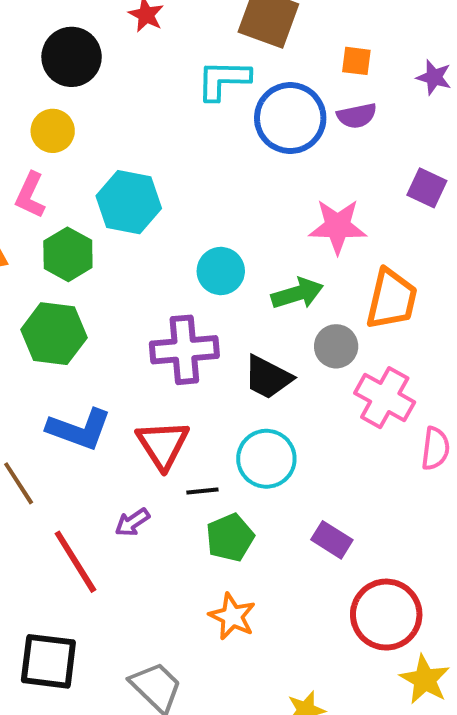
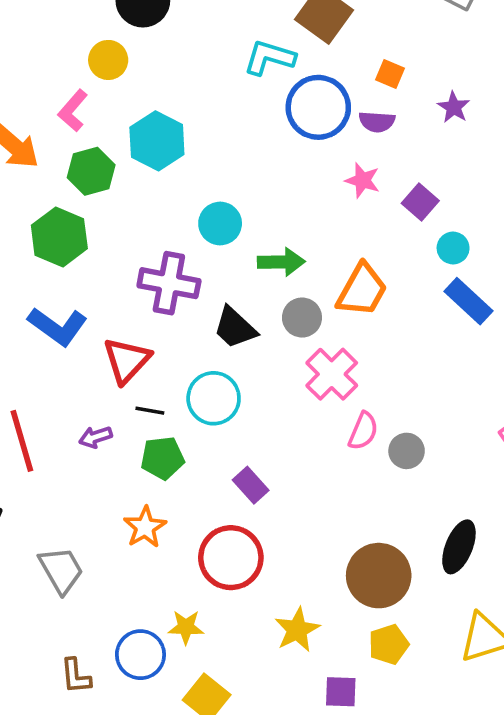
pink star: (338, 226) -> (362, 180), moved, size x0.7
purple arrow: (132, 522) -> (95, 437), moved
red circle: (386, 615) -> (231, 558), moved

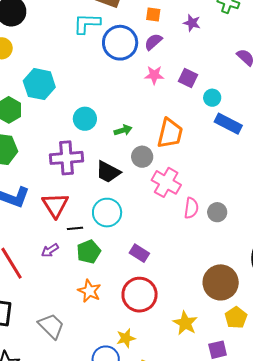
purple semicircle: (377, 122) -> (153, 42), turned 150
green arrow: (281, 262) -> (123, 130), size x0.7

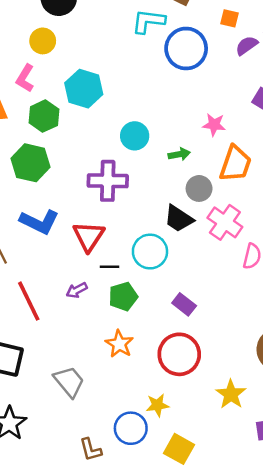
purple semicircle: (153, 42) -> (247, 46), moved
pink star: (154, 75) -> (214, 125), moved
black trapezoid: (108, 172) -> (179, 219), moved

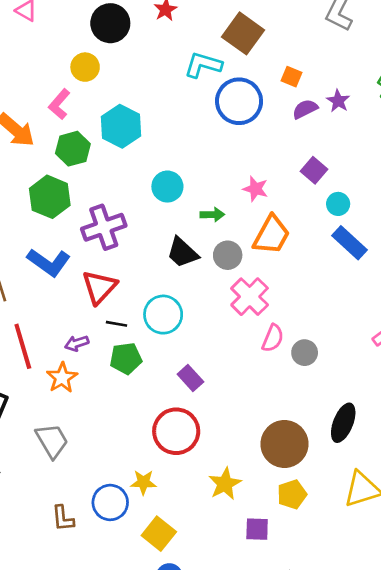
purple cross: (108, 181) -> (104, 227), moved, turned -30
black trapezoid: (179, 219) -> (182, 253), moved
orange star: (119, 344) -> (62, 378), moved

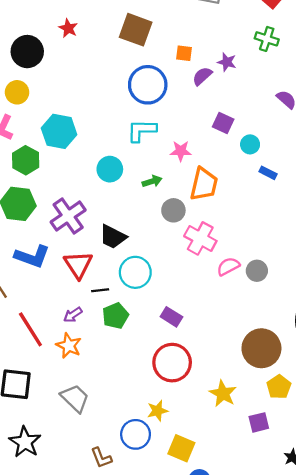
cyan L-shape: (203, 65) -> (142, 130), moved
blue rectangle: (350, 243) -> (268, 173), size x0.6
black trapezoid: (182, 253) -> (113, 237), moved
pink semicircle: (273, 338) -> (228, 266), turned -125

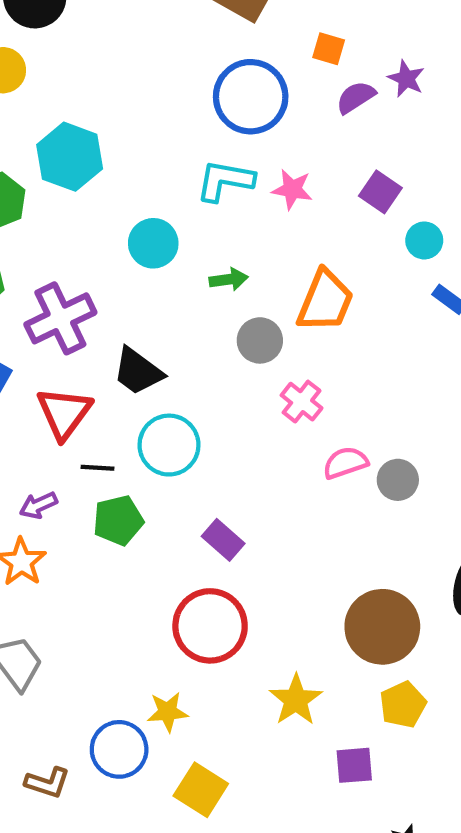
pink star: (181, 151) -> (292, 189), moved
pink cross: (200, 238) -> (302, 402), size x0.7
brown L-shape: (101, 458) -> (47, 783), turned -60

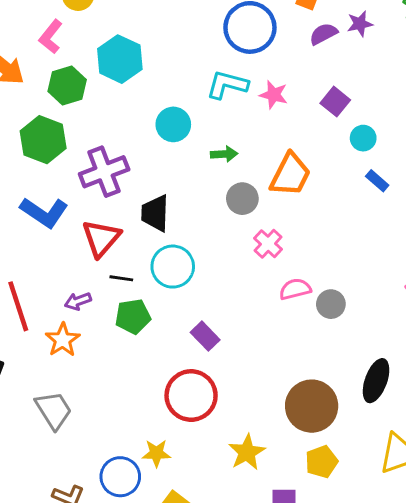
purple star: (406, 79) -> (360, 24), turned 30
black trapezoid: (138, 371) -> (155, 213), turned 51

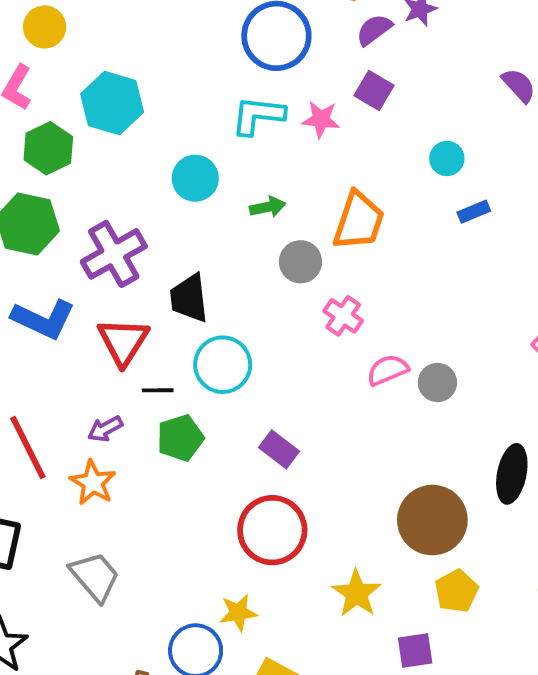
purple square: (335, 102) -> (374, 91), moved
blue rectangle: (377, 181) -> (474, 212), turned -55

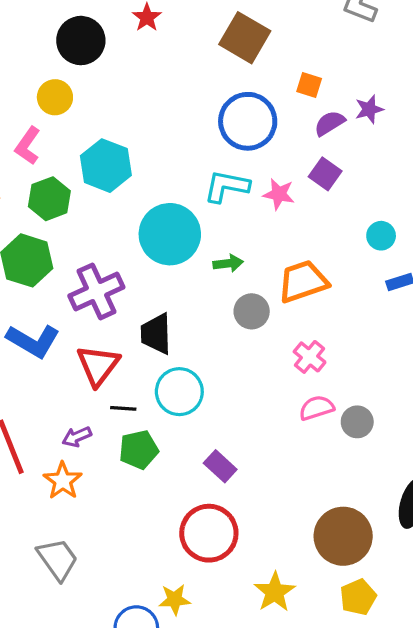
cyan circle: (195, 178) -> (170, 234), size x1.6
orange trapezoid: (359, 221) -> (303, 281), turned -132
pink cross: (343, 316) -> (310, 357), moved

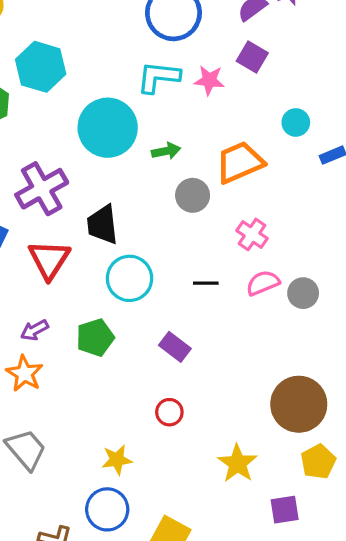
cyan circle: (381, 236) -> (296, 122), moved
black line: (123, 408) -> (206, 283), moved
red circle: (209, 533) -> (169, 412), size x0.5
yellow star: (175, 600) -> (117, 460), moved

